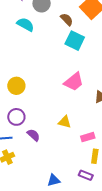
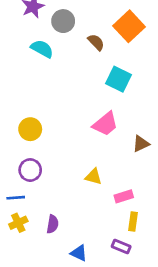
cyan square: (75, 41) -> (118, 79), moved
purple semicircle: (33, 135) -> (53, 224), moved, turned 56
blue triangle: (54, 180) -> (79, 253), turned 40

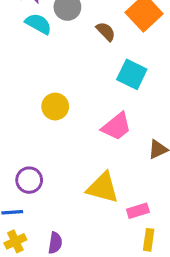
cyan semicircle: (42, 49) -> (38, 24), moved
yellow circle: (30, 129) -> (55, 107), moved
yellow triangle: (93, 177) -> (103, 188), size x1.6

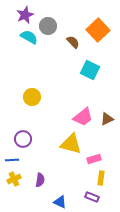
yellow circle: (55, 107) -> (32, 97), moved
pink trapezoid: (116, 126) -> (83, 117), moved

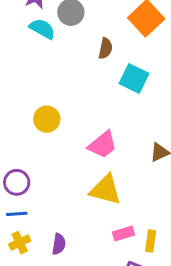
brown semicircle: (73, 42) -> (105, 48), moved, turned 56
pink trapezoid: (83, 117) -> (102, 145), moved
purple circle: (23, 139) -> (17, 182), moved
pink rectangle: (94, 159) -> (124, 234), moved

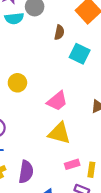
cyan semicircle: (42, 29) -> (14, 18), turned 144
purple semicircle: (59, 244) -> (26, 172), size x1.5

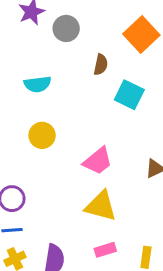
cyan semicircle: (14, 18) -> (38, 84), moved
pink rectangle: (72, 164) -> (105, 250), moved

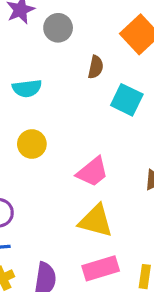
pink rectangle: (105, 250) -> (101, 268), size x1.5

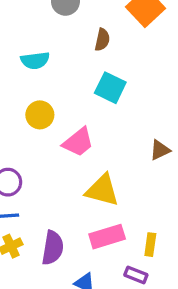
cyan square: (127, 100) -> (110, 88), moved
pink trapezoid: (92, 172) -> (78, 142), moved

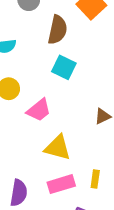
brown semicircle: (102, 40) -> (58, 30), size x1.6
yellow rectangle: (150, 245) -> (95, 179), moved

